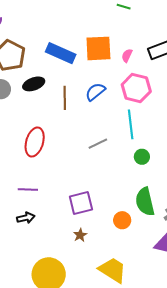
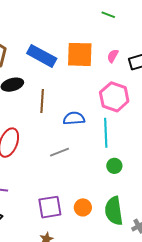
pink semicircle: (127, 56) -> (113, 56), moved
blue semicircle: (95, 92) -> (74, 118), moved, turned 30
gray line: (98, 144) -> (60, 152), moved
orange circle: (122, 220) -> (83, 207), moved

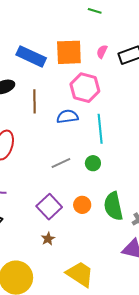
pink hexagon: (114, 97) -> (85, 88), moved
gray line: (60, 152) -> (61, 163), moved
green circle: (114, 166) -> (93, 163), moved
purple square: (50, 207) -> (49, 207), turned -30

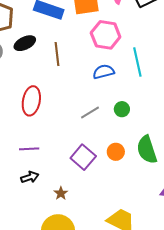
blue semicircle: (67, 117) -> (104, 72), moved
cyan line: (100, 129) -> (137, 62), moved
brown star: (48, 239) -> (61, 193), moved

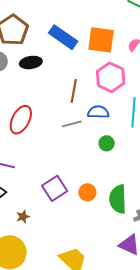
brown line: (57, 54) -> (74, 91), moved
green circle: (122, 109) -> (107, 143), moved
gray line: (90, 112) -> (72, 124), moved

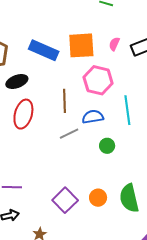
red ellipse: (21, 120) -> (23, 114), moved

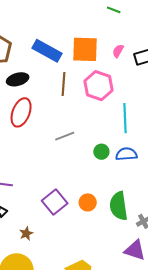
brown line: (64, 101) -> (64, 84), moved
blue semicircle: (93, 117) -> (126, 154), moved

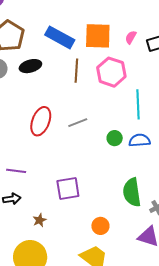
red ellipse: (21, 112) -> (41, 121), moved
purple square: (55, 202) -> (68, 189), turned 30
orange circle: (88, 202) -> (100, 226), moved

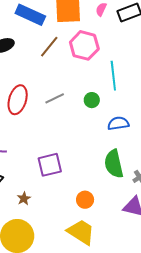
brown line: (76, 71) -> (49, 47), turned 40
green circle: (115, 138) -> (92, 100), moved
blue semicircle: (140, 140) -> (118, 123), moved

